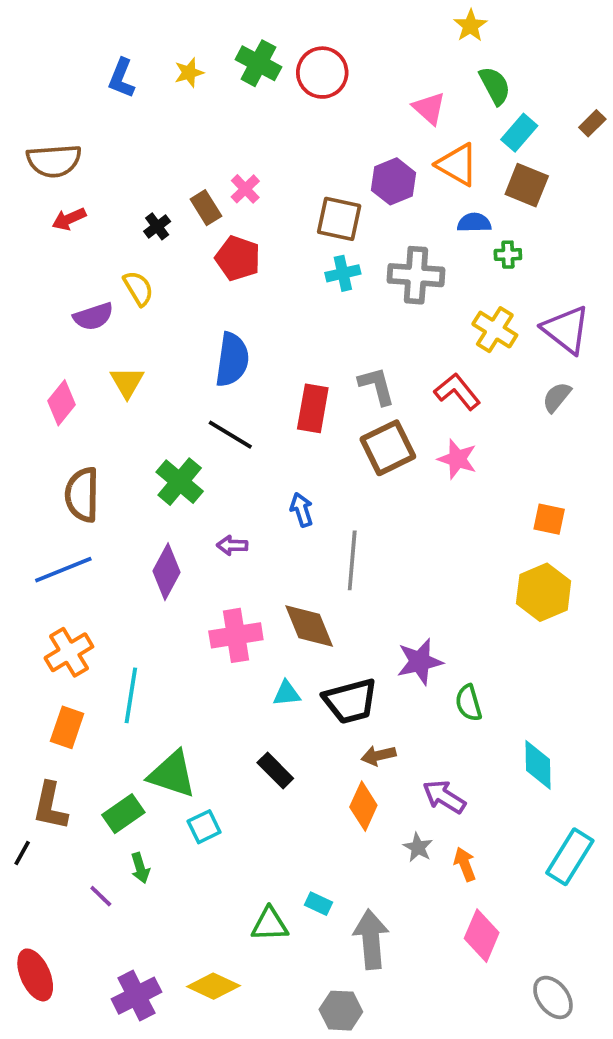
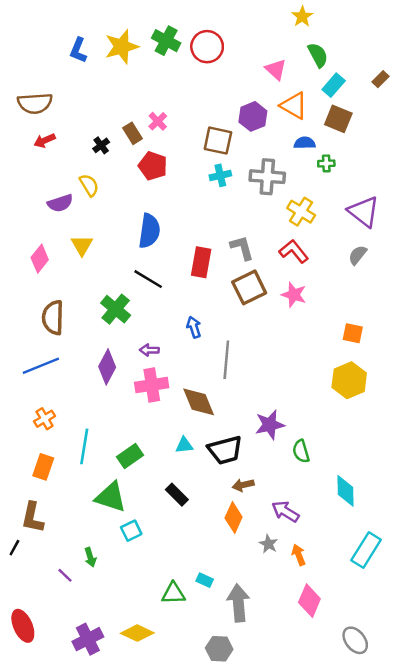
yellow star: (189, 73) -> (122, 47), size x1.8
yellow cross: (495, 330) -> (301, 212), moved
pink cross: (236, 635) -> (152, 385), moved
orange cross: (69, 652) -> (45, 419), size x0.7
green rectangle: (123, 814) -> (130, 456), moved

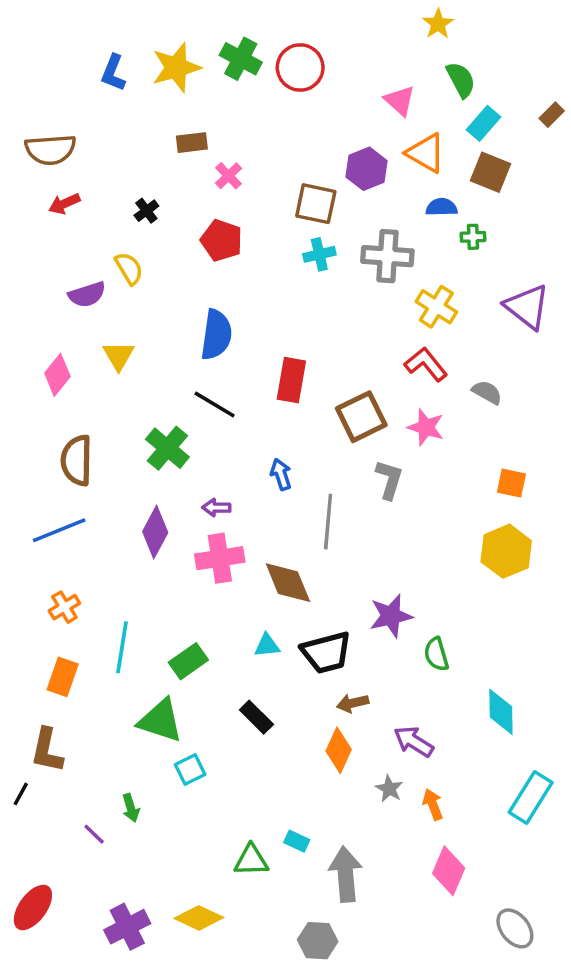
brown rectangle: (132, 133) -> (192, 143), moved, turned -65
gray L-shape: (242, 248) -> (389, 480), moved, turned 32
gray semicircle: (358, 255) -> (487, 392), moved, turned 80
red ellipse: (23, 626) -> (33, 907), turned 60

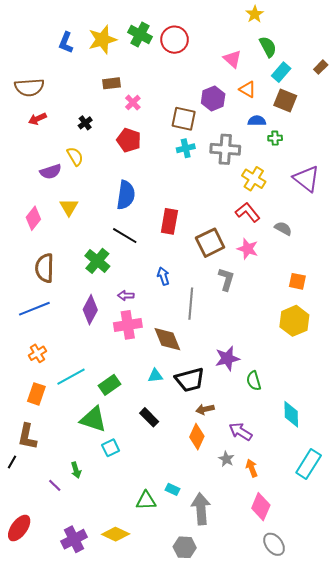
orange triangle: (426, 153) -> (248, 89), size x0.7
cyan line: (122, 647) -> (71, 377), turned 52
gray ellipse: (515, 928) -> (274, 544), moved

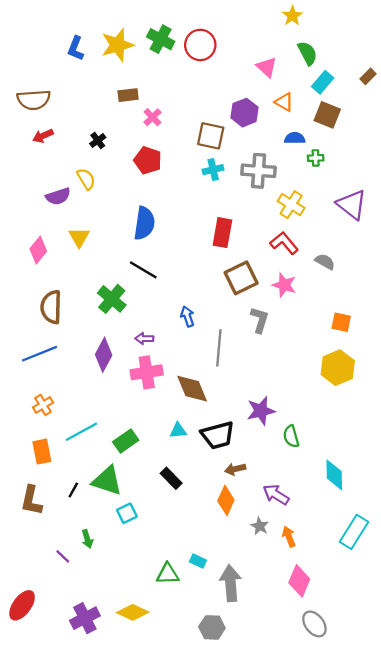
red rectangle: (169, 221) -> (222, 233), moved
orange rectangle: (36, 394) -> (42, 452), turned -30
black line: (12, 462) -> (73, 490), moved

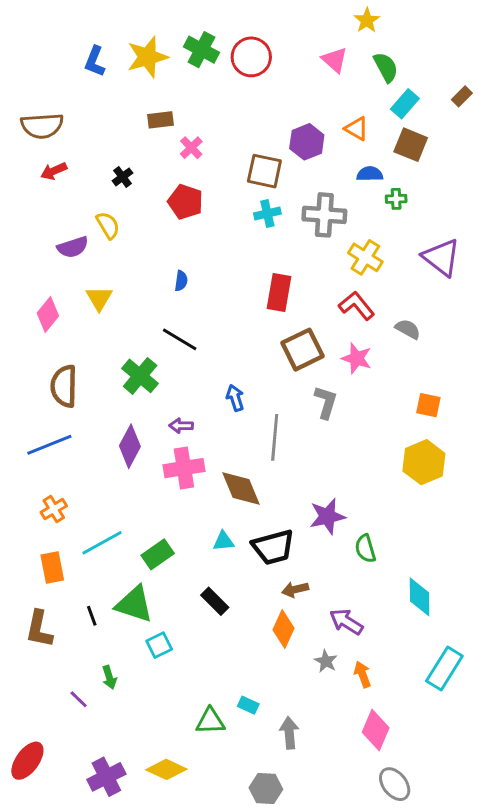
pink triangle: (267, 67) -> (335, 60), moved
blue semicircle: (144, 223) -> (181, 281), size x0.5
black line: (73, 490) -> (92, 616), turned -49
gray arrow: (231, 583) -> (289, 733), size x0.7

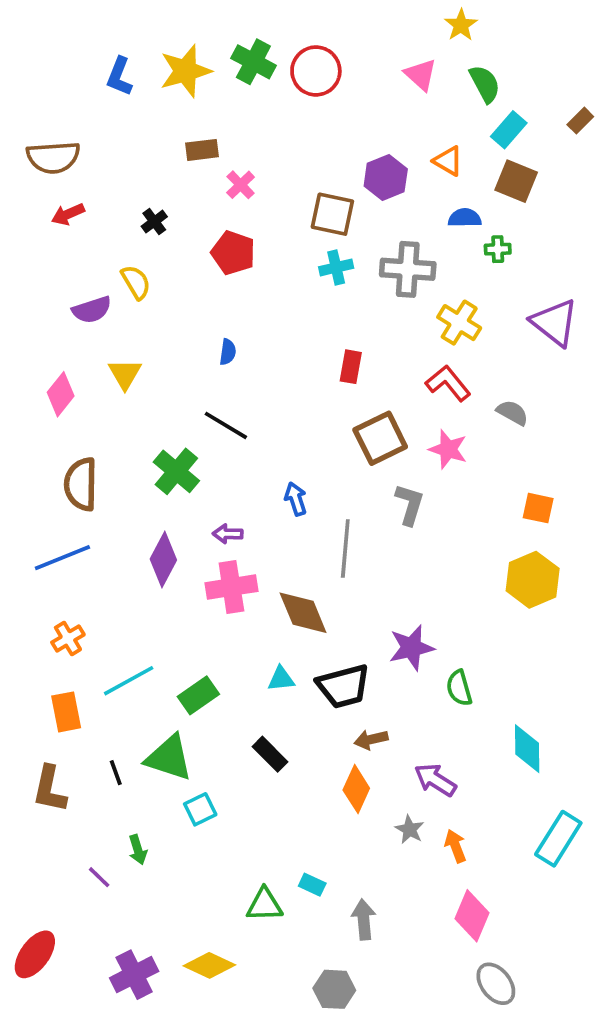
red rectangle: (279, 293) -> (351, 367), size x0.7

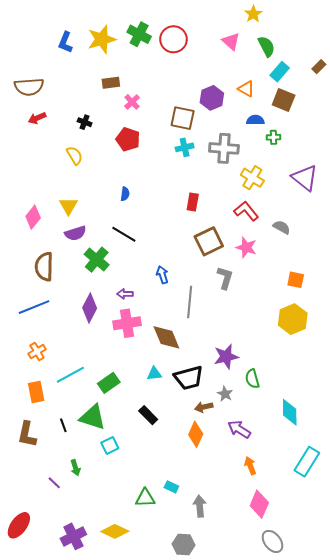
black cross: (154, 222) -> (85, 122), turned -32
purple semicircle: (92, 310) -> (75, 233), moved
gray star: (410, 829) -> (225, 394), moved

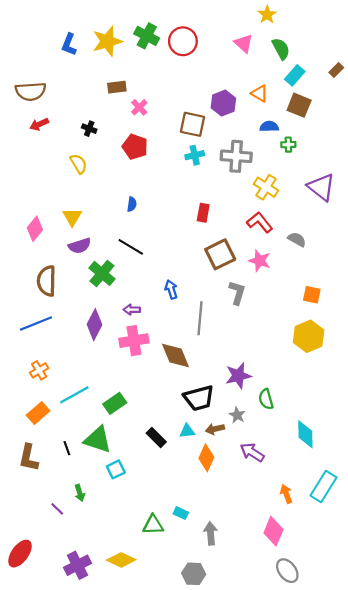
cyan triangle: (154, 374) -> (187, 431), moved
orange rectangle: (36, 392) -> (38, 413), turned 60
orange arrow: (250, 466) -> (286, 494), moved

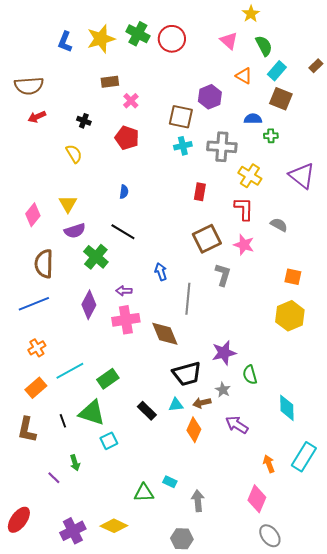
orange triangle: (260, 93) -> (244, 76), moved
red rectangle: (203, 213) -> (200, 192), moved
red L-shape: (260, 222) -> (244, 209), turned 40

